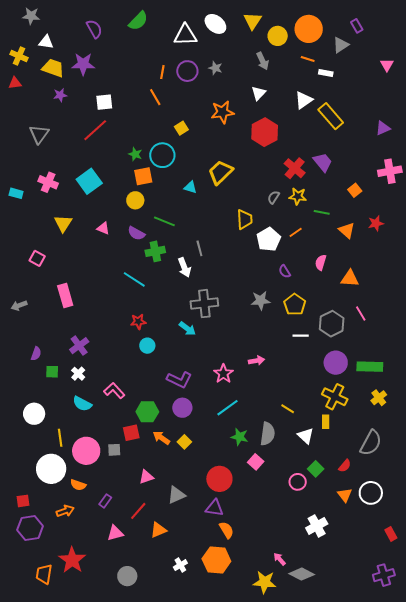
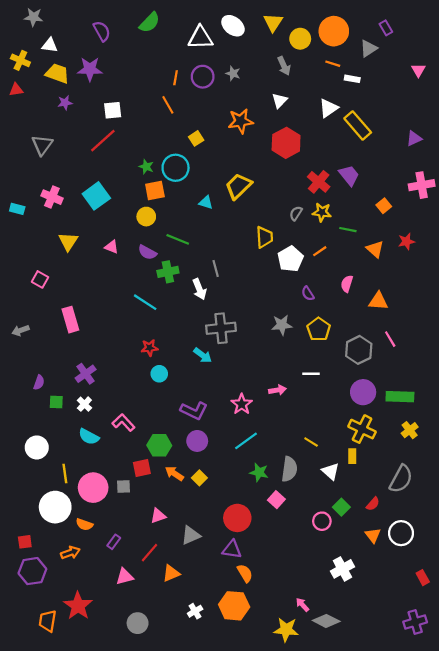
white line: (301, 336) -> (311, 374), moved

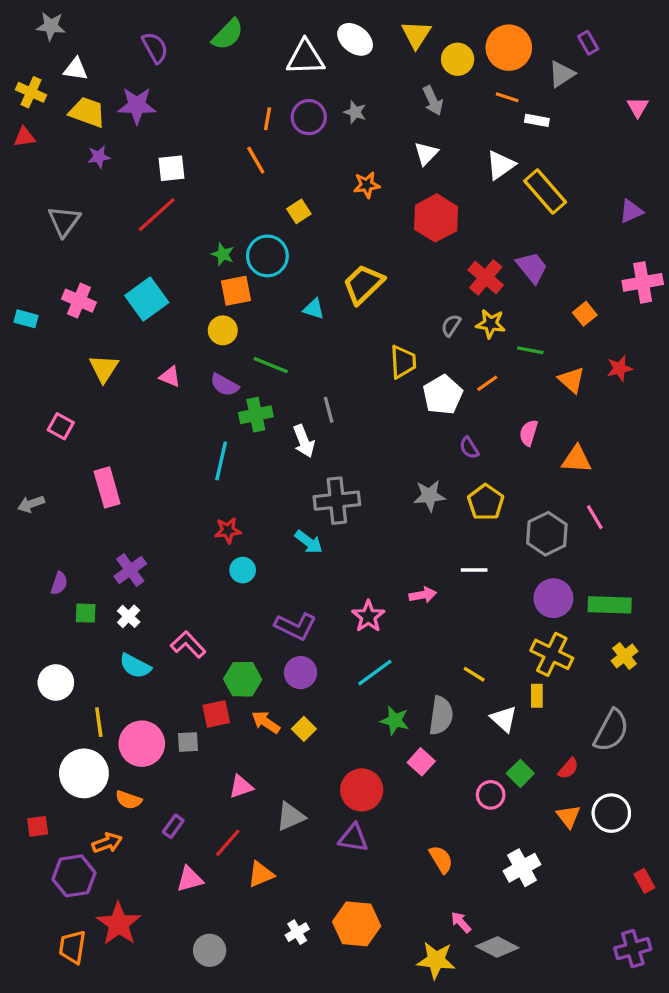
orange star: (241, 121) -> (367, 185), size x0.7
cyan line: (145, 302) -> (221, 461), turned 70
purple hexagon: (32, 571) -> (74, 876), moved
orange semicircle: (245, 573) -> (441, 859), moved

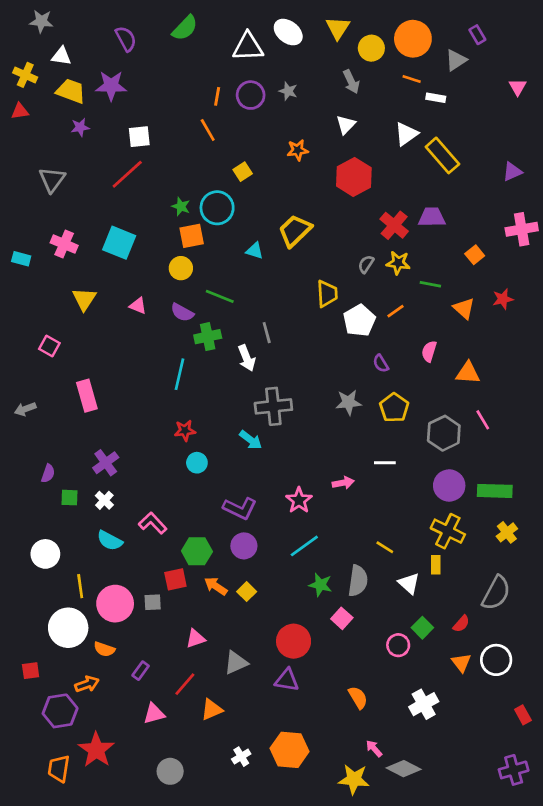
purple trapezoid: (532, 268) -> (432, 217), turned -52
cyan square: (147, 299) -> (119, 243), turned -32

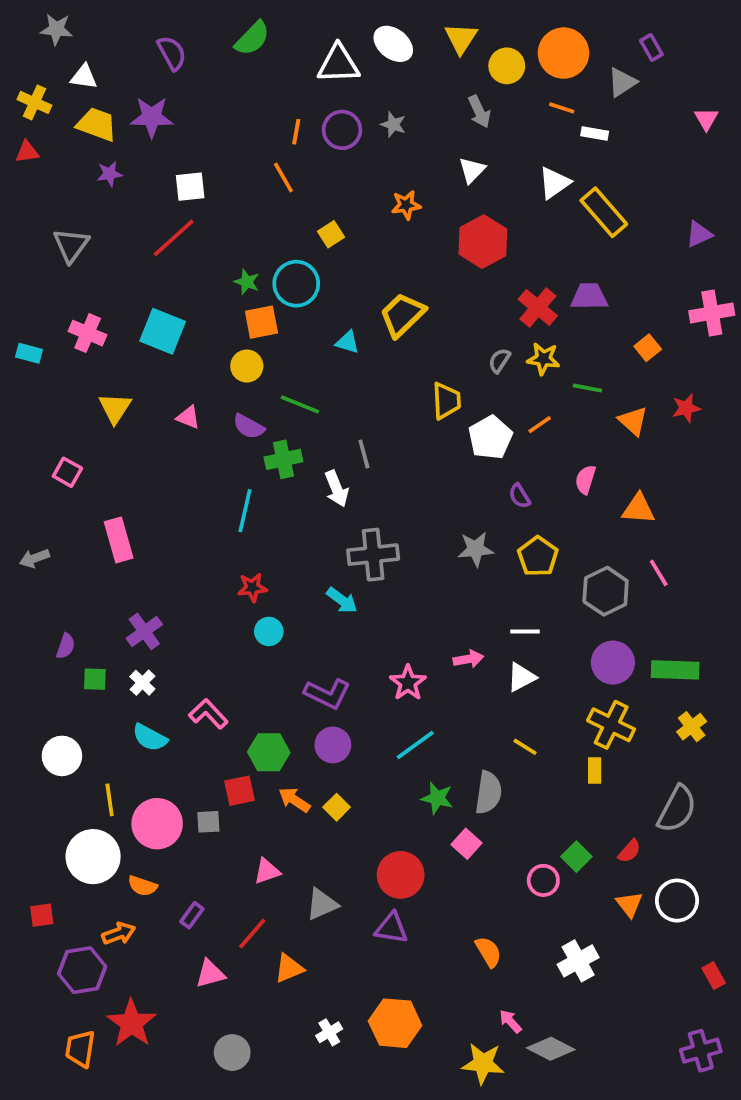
white triangle: (409, 583) -> (521, 677), moved, turned 50

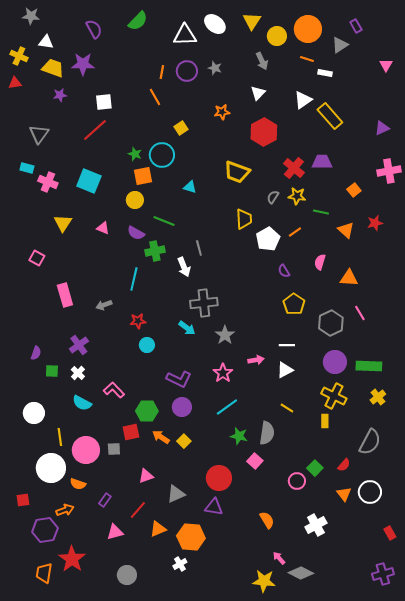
yellow trapezoid: (402, 315) -> (237, 172), moved, turned -116
cyan rectangle: (29, 353) -> (27, 168), moved
gray star: (476, 549) -> (225, 335), moved, turned -30
gray arrow: (34, 558) -> (104, 305), moved
orange hexagon: (395, 1023) -> (191, 537), moved

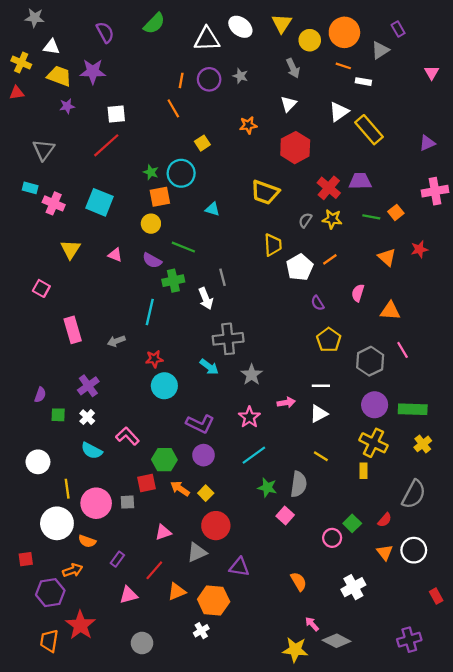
green line: (321, 212) -> (371, 217), moved
cyan circle: (147, 345) -> (164, 386), size x1.5
red circle: (219, 478) -> (216, 526), moved
purple cross: (383, 574) -> (409, 640), moved

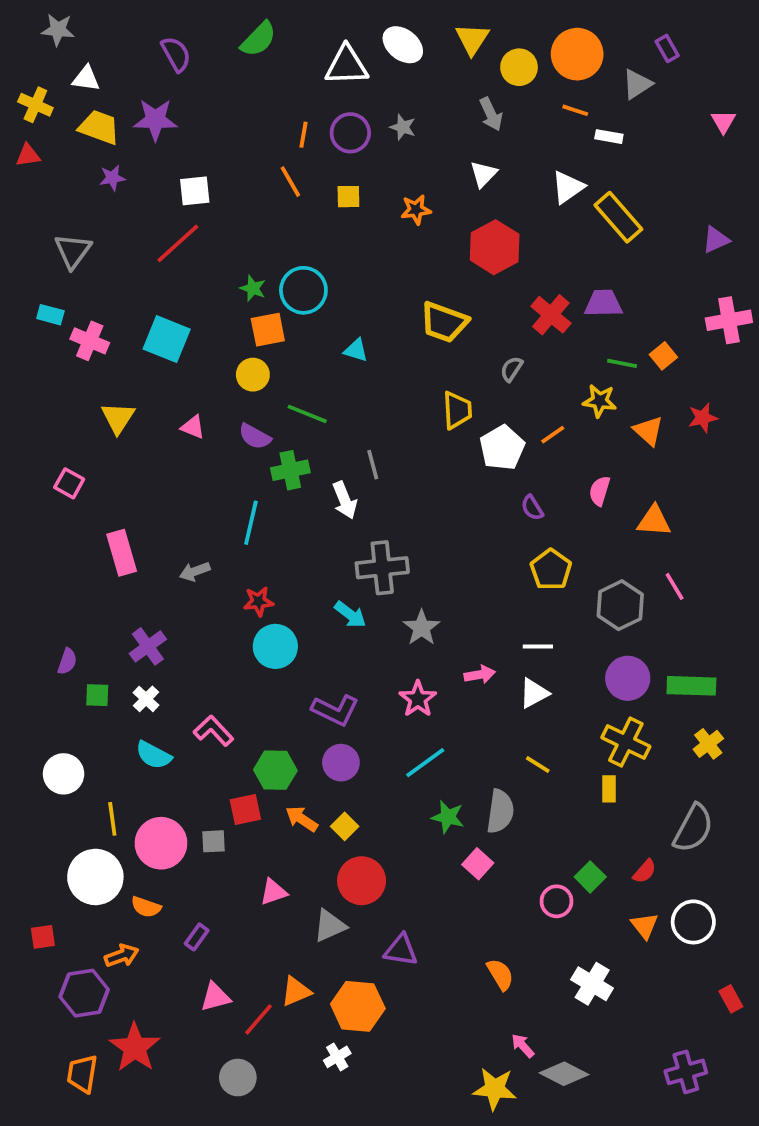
yellow square: (202, 143) -> (348, 197), moved, turned 32
yellow star: (332, 219) -> (600, 401), moved
red line: (154, 570) -> (258, 1019), moved
white cross: (353, 587) -> (592, 984), turned -30

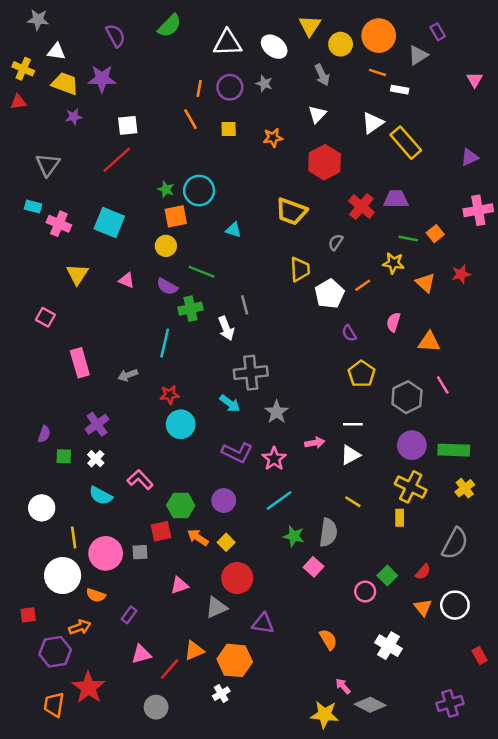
white ellipse: (403, 45) -> (274, 47), moved
purple L-shape: (335, 710) -> (237, 453), moved

